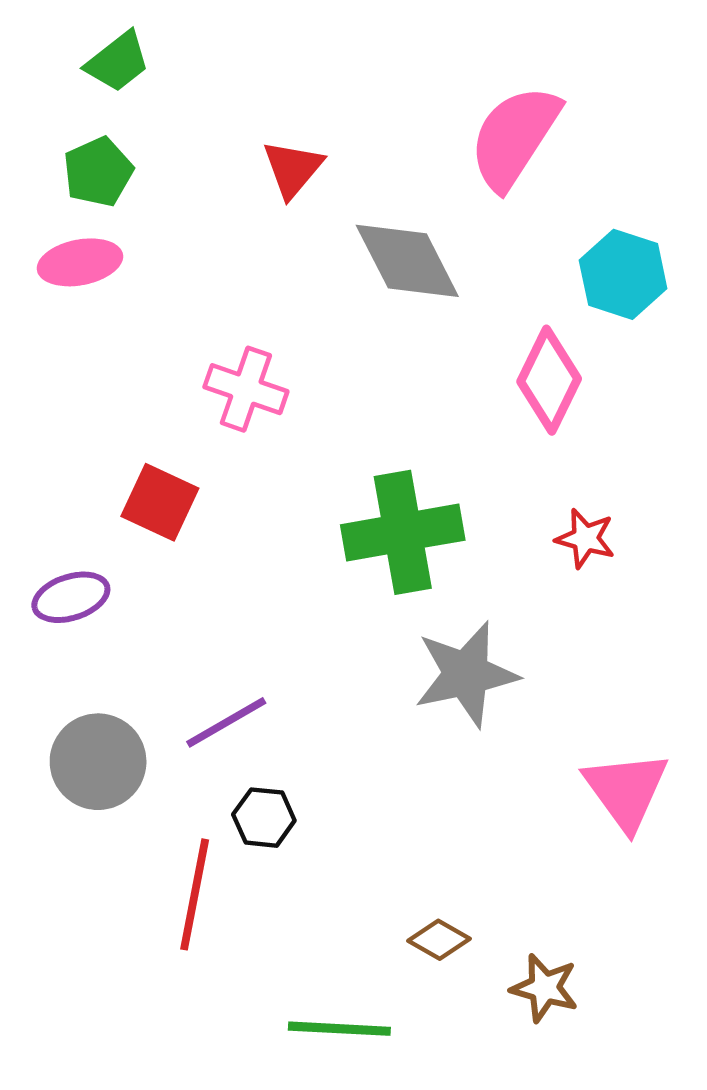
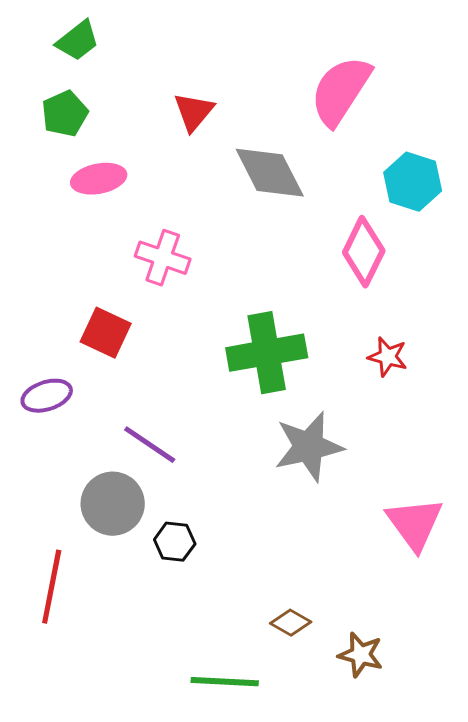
pink ellipse: (80, 262) -> (99, 179), moved
purple line: (226, 722) -> (150, 445), moved, turned 64
gray circle: (98, 762) -> (113, 504), moved
red line: (195, 894) -> (52, 587), moved

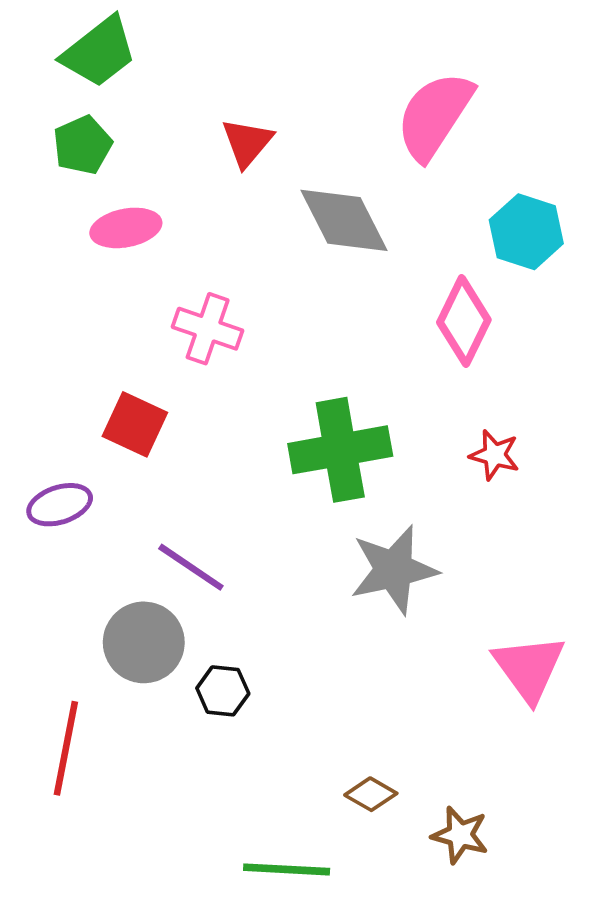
green trapezoid: (78, 41) -> (99, 52), size x1.4

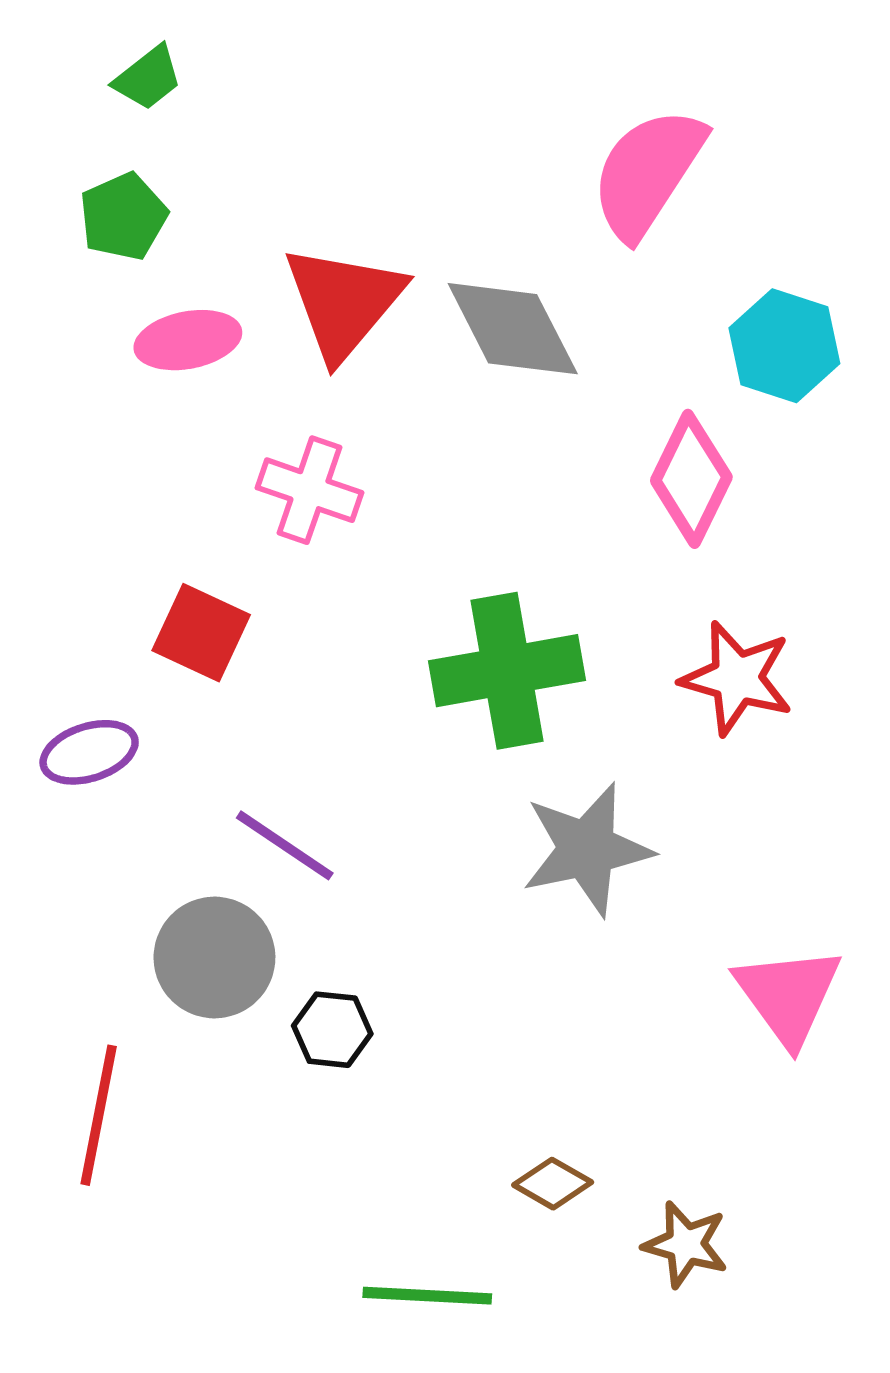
green trapezoid: (99, 52) -> (148, 78), size x0.6
red triangle: (247, 143) -> (344, 302), moved, size x1.6
red star: (494, 455) -> (737, 678), size x1.5

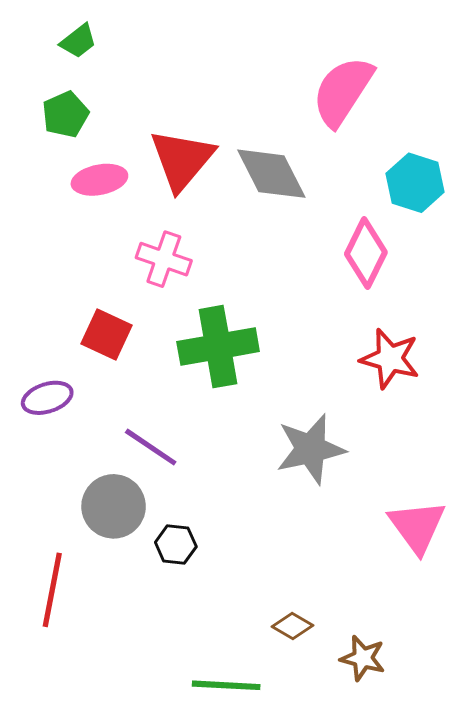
green cross: (507, 671) -> (218, 347), moved

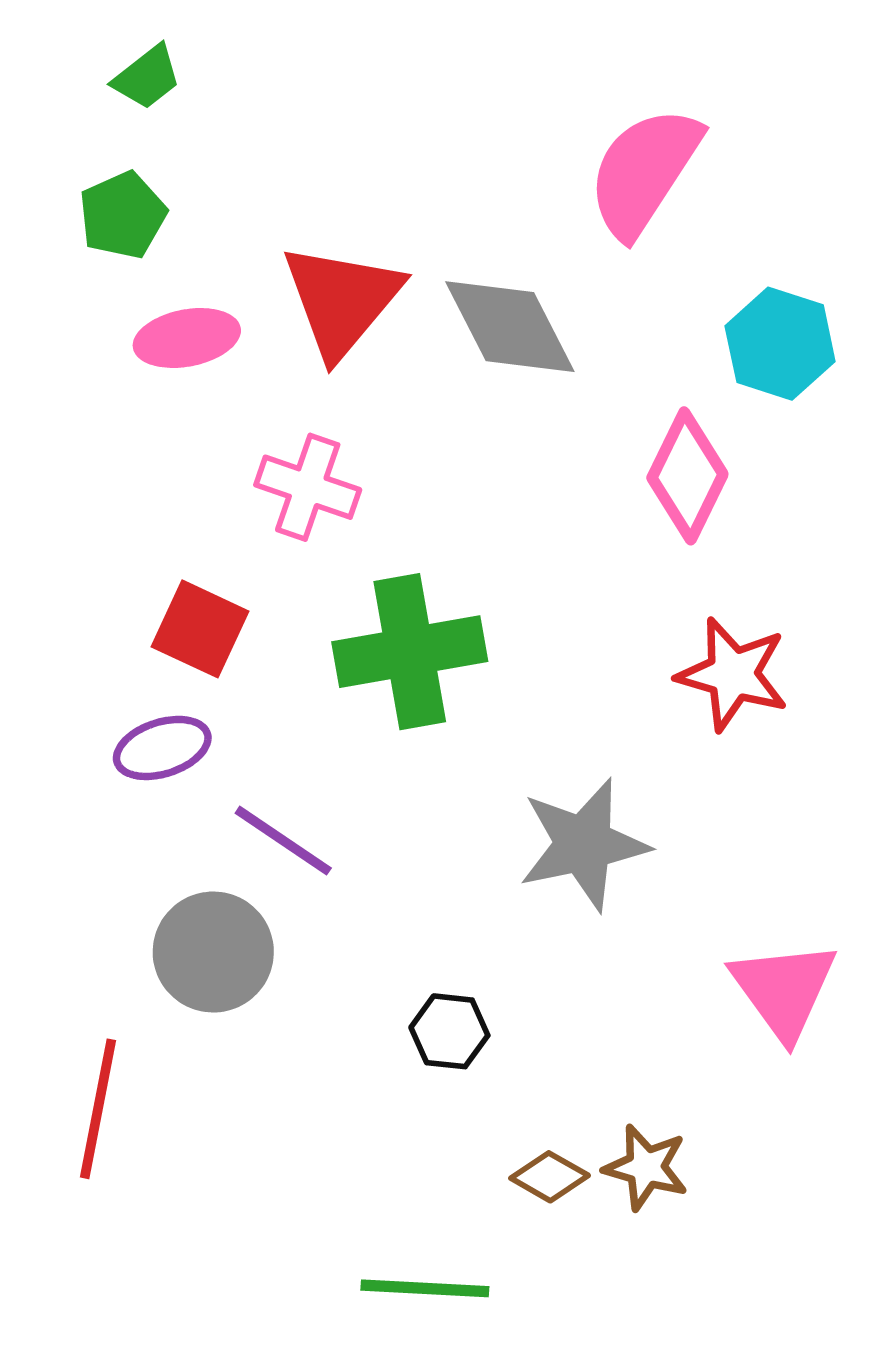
purple ellipse: (47, 398) -> (162, 748), moved
black hexagon: (176, 545) -> (449, 1031), moved
brown star: (363, 658) -> (646, 1167), moved

